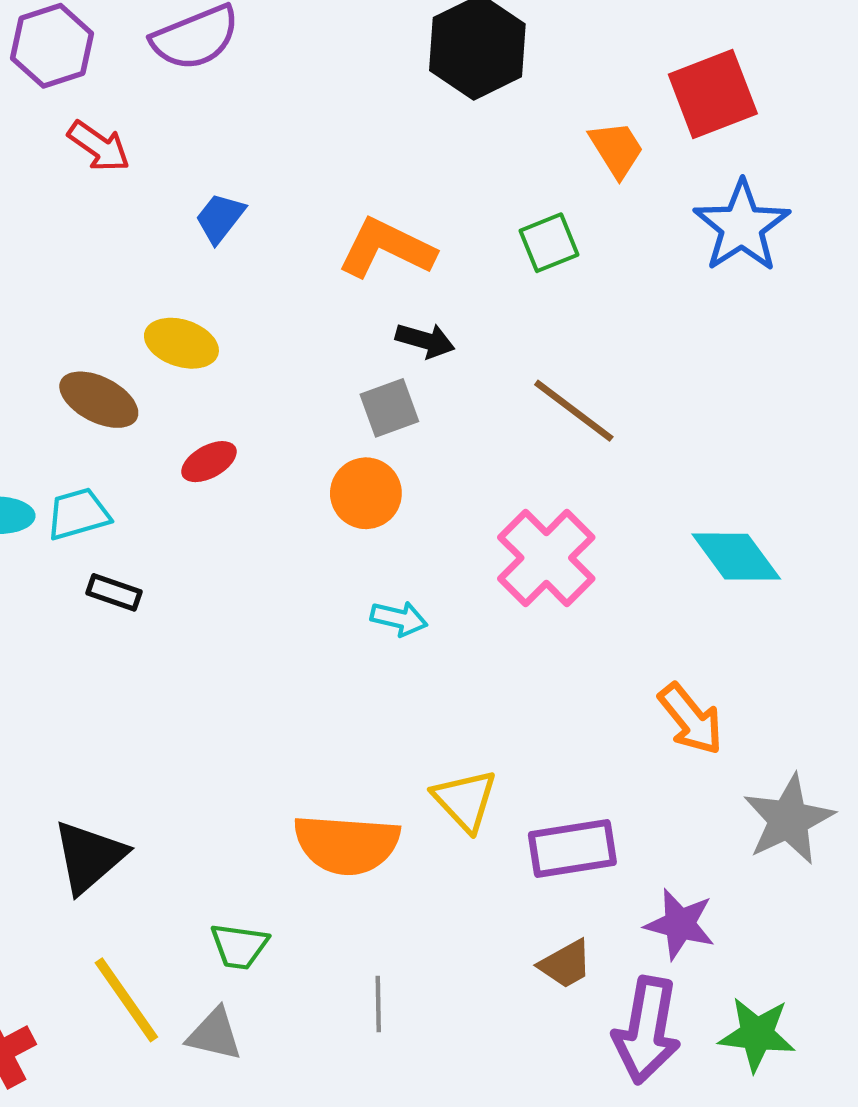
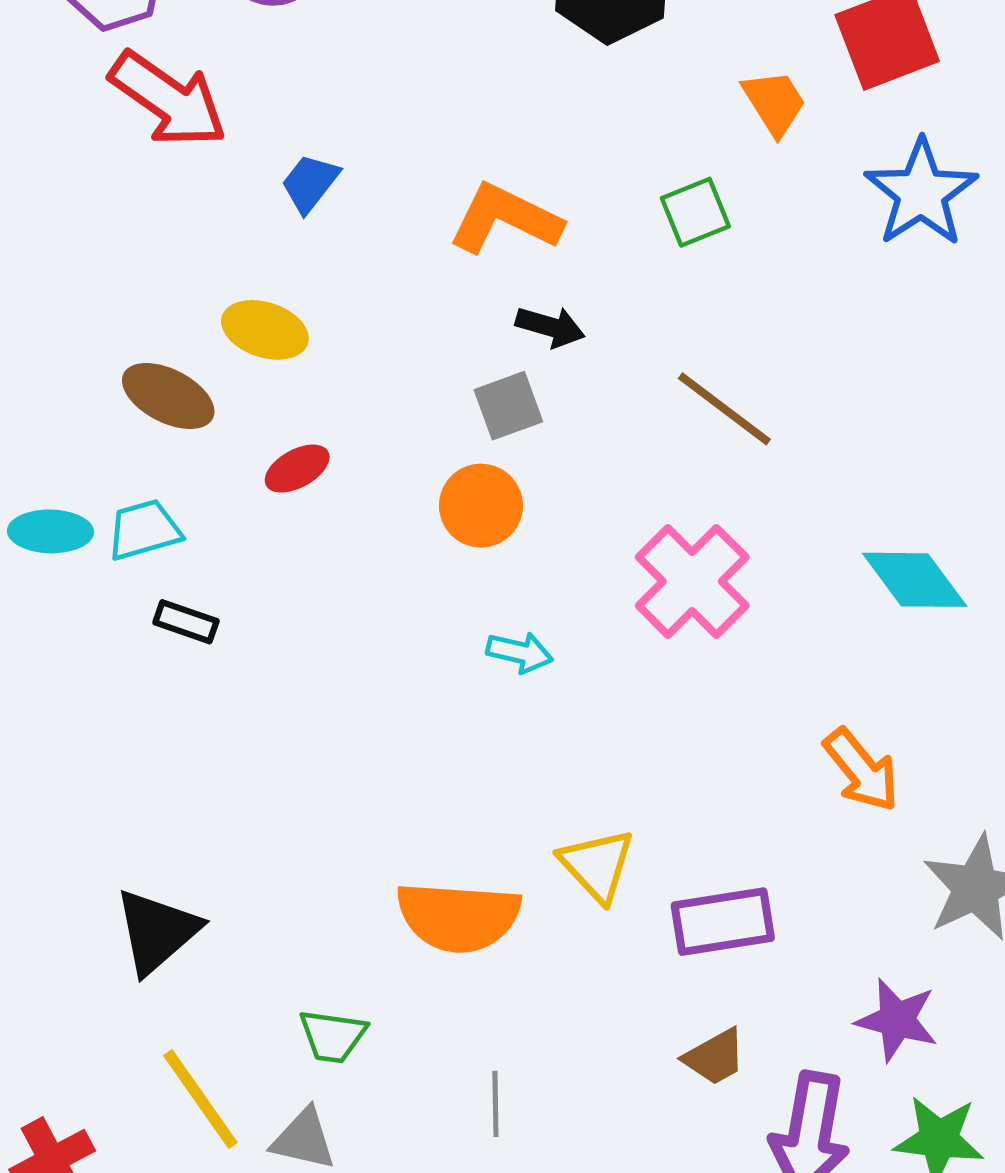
red arrow: (99, 146) -> (168, 99), size x1.6
purple star: (680, 924) -> (897, 1020), moved

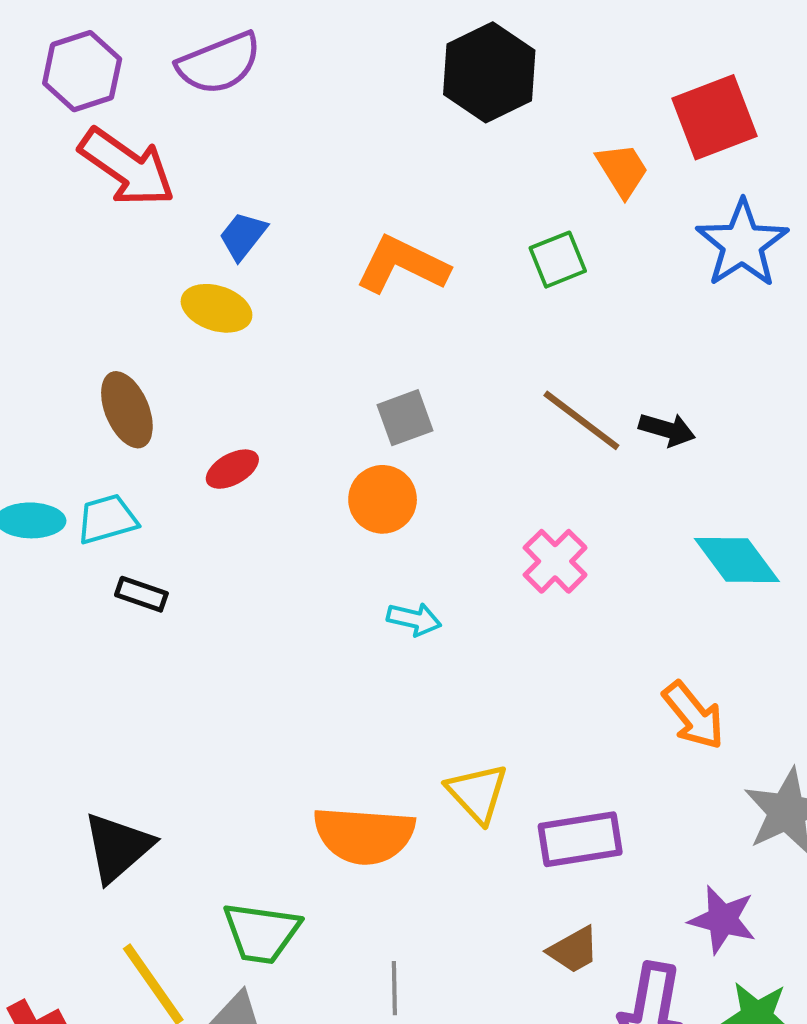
black arrow: (550, 327) -> (667, 430), moved
yellow ellipse: (265, 330) -> (217, 308), moved
brown ellipse: (168, 396) -> (127, 410), turned 40
pink cross: (692, 581) -> (555, 561), size x0.7
green trapezoid: (333, 1036) -> (261, 933), size x1.4

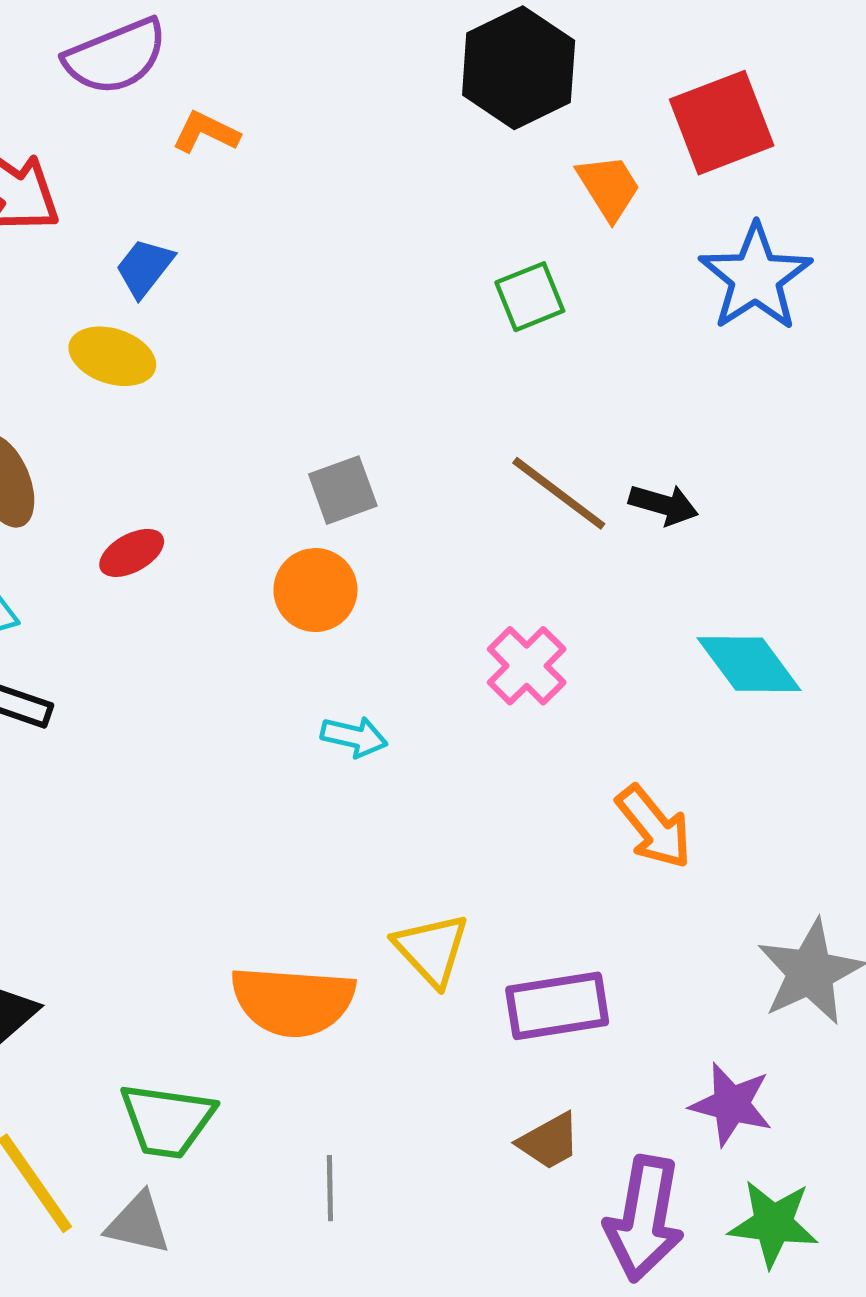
black hexagon: (489, 72) -> (519, 68), moved
orange L-shape: (402, 265) -> (206, 132), moved, size x0.6
orange arrow: (693, 715) -> (654, 827), moved

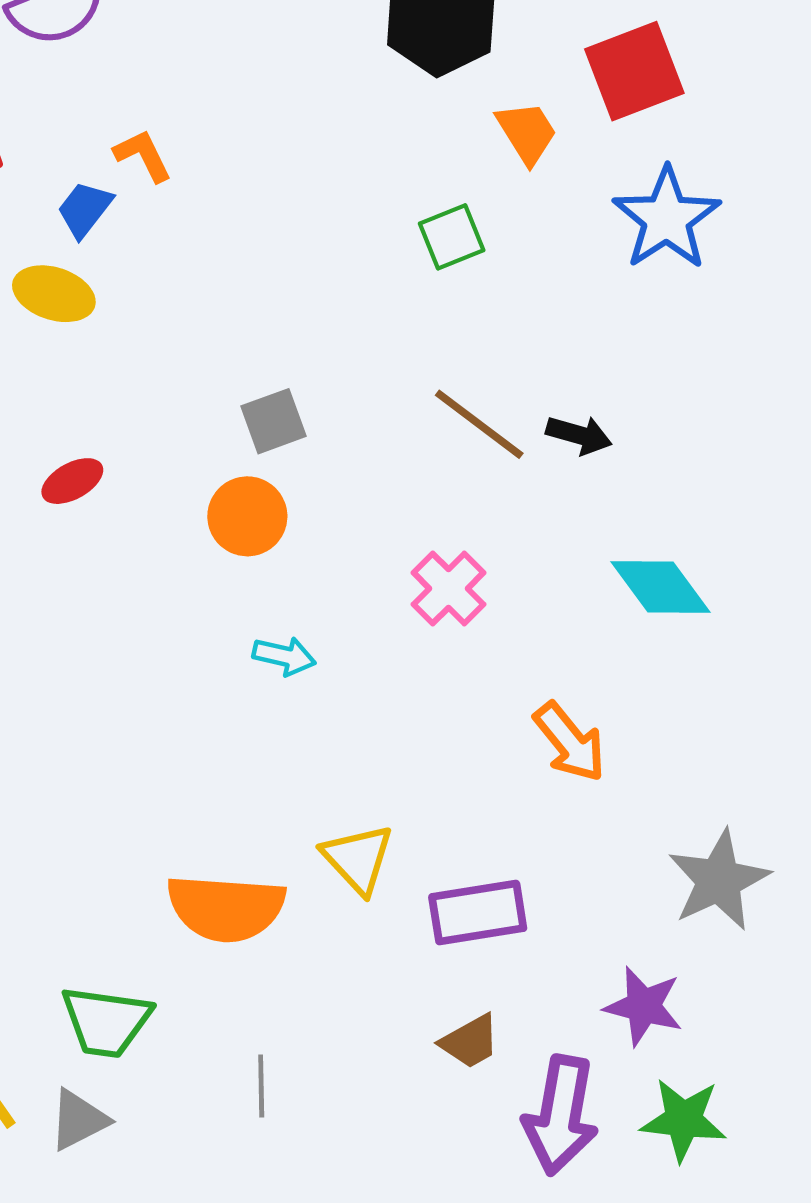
orange L-shape: (206, 132) -> (143, 156), moved, turned 38
gray triangle: (138, 1223) -> (78, 1120), turned -40

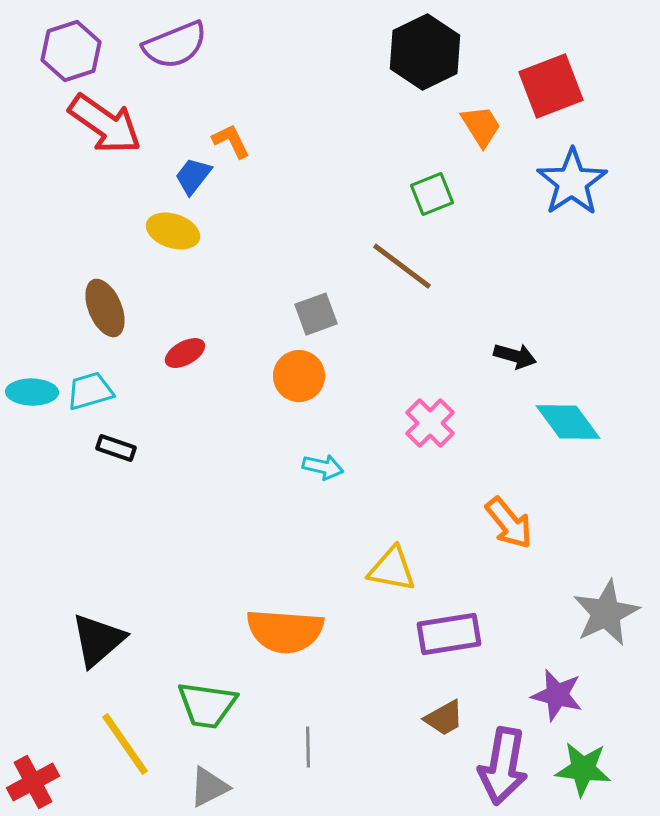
brown line: (479, 424) -> (402, 266), moved
black arrow: (579, 435) -> (515, 356), moved
yellow triangle: (358, 859) -> (392, 569), moved, turned -36
gray triangle: (78, 1120) -> (209, 787), moved

